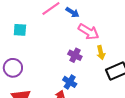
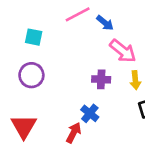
purple cross: (75, 55) -> (101, 79), turned -32
purple circle: (13, 68) -> (31, 75), moved

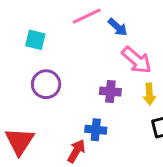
purple circle: (31, 75) -> (46, 84), moved
blue cross: (90, 113) -> (96, 130), turned -36

